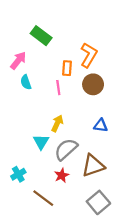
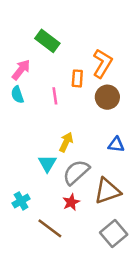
cyan semicircle: (26, 82) -> (17, 95), moved
pink line: (58, 88) -> (55, 96), moved

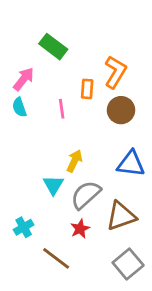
blue triangle: (116, 145) -> (131, 164), size x1.5

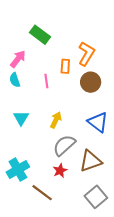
blue triangle: (131, 164) -> (98, 122), turned 30
cyan triangle: (53, 185) -> (21, 118), moved
cyan cross: (24, 227) -> (18, 170), size x1.5

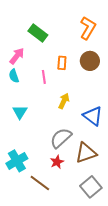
orange L-shape: (86, 54) -> (88, 28), moved
brown circle: (91, 82) -> (90, 61), moved
yellow arrow: (56, 120) -> (64, 101), moved

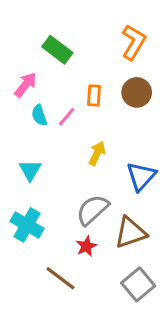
cyan semicircle: (14, 76) -> (39, 115), moved
pink line: (44, 77) -> (67, 117), turned 48
blue triangle: (93, 116) -> (141, 176), turned 35
cyan cross: (17, 161) -> (27, 225), moved, turned -30

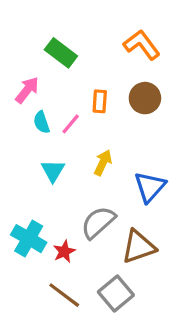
orange L-shape: (134, 42) -> (142, 45), turned -68
cyan triangle: (30, 170) -> (53, 171), moved
red star: (86, 246) -> (64, 251), moved
gray square: (138, 284) -> (116, 293), moved

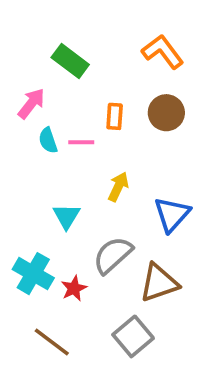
pink line: (71, 124) -> (81, 142), turned 50
cyan triangle: (53, 171) -> (66, 216), moved
brown line: (64, 295) -> (52, 342), moved

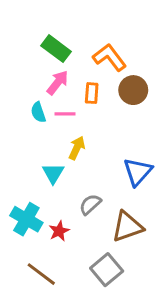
orange L-shape: (163, 52) -> (110, 57), moved
pink arrow: (31, 103) -> (58, 83), moved
yellow arrow: (118, 187) -> (77, 148), moved
gray semicircle: (113, 255) -> (90, 204), size x0.7

